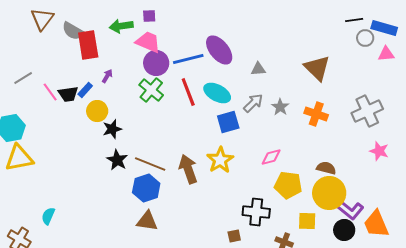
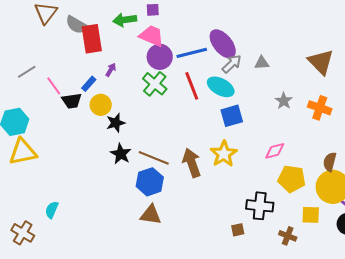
black trapezoid: (68, 94) -> (72, 101), moved
gray arrow: (253, 103) -> (232, 64), moved
brown semicircle: (326, 168) -> (330, 162), turned -90

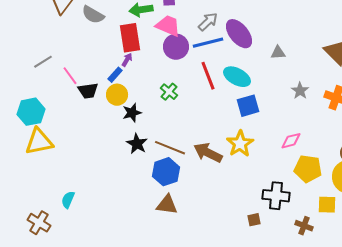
red rectangle: (92, 39) -> (130, 38), moved
gray arrow: (232, 64) -> (208, 22), moved
blue rectangle: (89, 84) -> (115, 75), moved
green cross: (155, 84) -> (169, 92), moved, size x0.7
brown arrow: (192, 163) -> (208, 153), turned -44

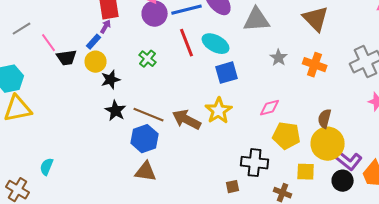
gray triangle: (278, 53) -> (257, 20), size x1.8

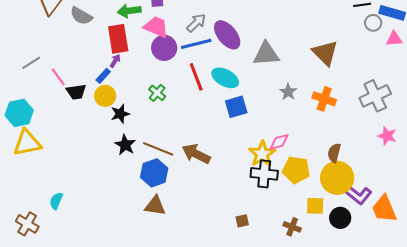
yellow star: (219, 111) -> (262, 154), moved
black cross: (255, 163) -> (264, 174), moved
black circle: (343, 181) -> (340, 218), moved

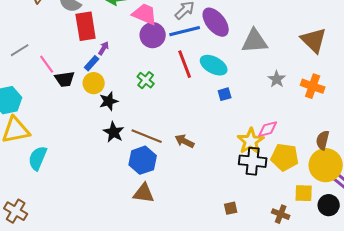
red rectangle: (118, 39) -> (86, 26), moved
blue square: (236, 107) -> (225, 94), size x0.6
brown arrow: (196, 154) -> (185, 141), size x0.7
cyan semicircle: (56, 201) -> (38, 158), moved, size x1.4

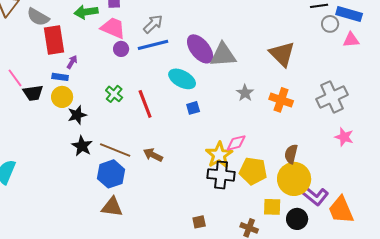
purple ellipse: (216, 22) -> (200, 49), moved
purple circle: (153, 35) -> (121, 49), size x0.6
blue rectangle: (92, 63) -> (60, 77), turned 56
red line: (185, 64) -> (145, 104), moved

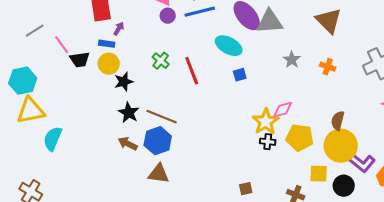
orange cross: (281, 100) -> (328, 67), size x0.7
brown arrow: (153, 155) -> (128, 144), moved
black cross: (221, 175) -> (268, 142), size x0.6

